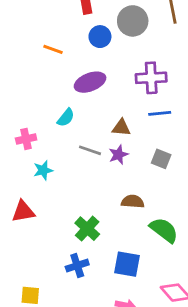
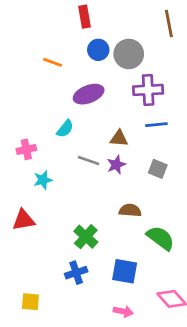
gray circle: (133, 21) -> (129, 54), moved

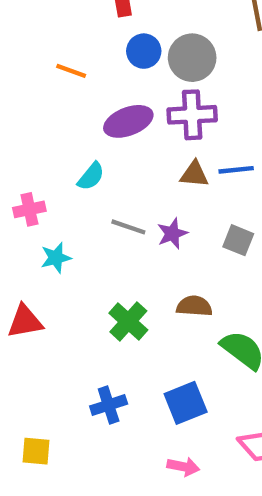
purple cross: (148, 90) -> (192, 115), moved
brown triangle: (119, 138) -> (194, 174), moved
green cross: (86, 237) -> (128, 321), moved
blue square: (125, 271) -> (186, 403), turned -32

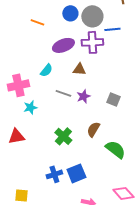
blue line: (236, 170) -> (112, 29), moved
brown triangle: (194, 174) -> (79, 69), moved
pink cross: (29, 209) -> (18, 85), size x1.5
brown semicircle: (194, 306) -> (93, 129), turned -63
blue square: (186, 403) -> (76, 173), moved

